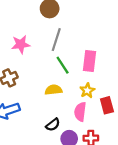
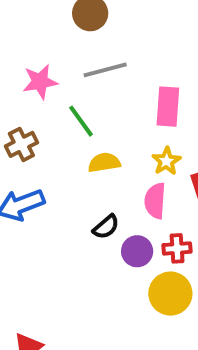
gray line: (56, 40) -> (105, 70), turned 60
green line: (63, 65) -> (81, 121), moved

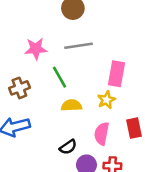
yellow star: (166, 161) -> (106, 100), moved

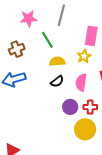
gray line: (79, 46) -> (61, 15), turned -65
black semicircle: (68, 147) -> (57, 81), moved

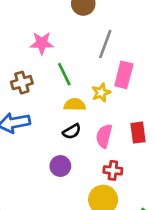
gray line: (61, 15) -> (105, 44), moved
yellow star: (84, 56) -> (101, 93), moved
purple circle: (70, 107) -> (60, 166), moved

